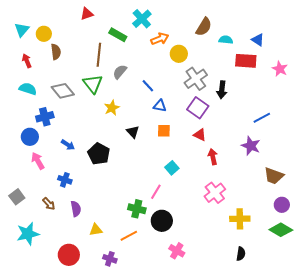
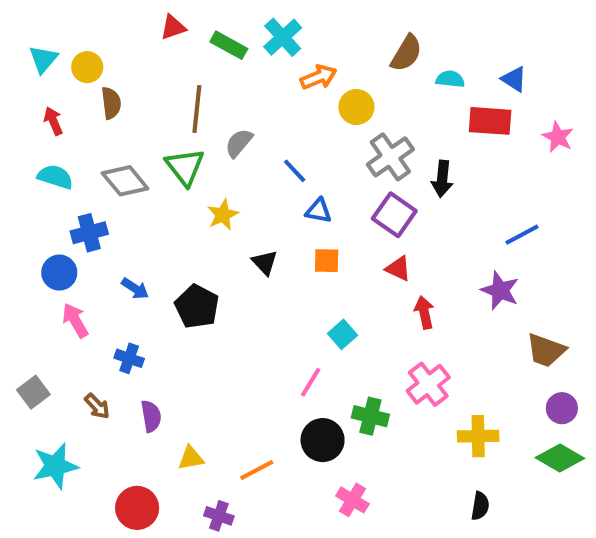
green rectangle: (118, 35) -> (229, 45), moved
green cross: (137, 209) -> (370, 416), moved

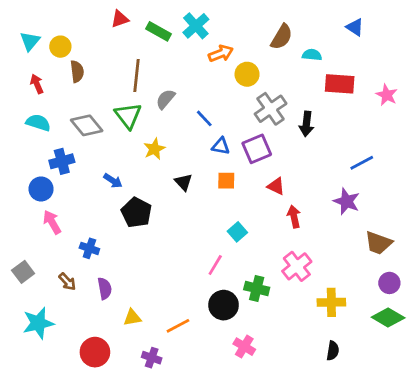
blue triangle: (514, 79) -> (355, 27), moved
purple square: (394, 215) -> (257, 149), moved, turned 32
blue arrow: (135, 289) -> (113, 181), moved

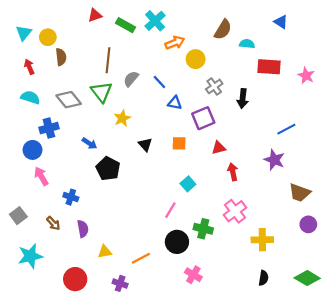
gray cross: (271, 109) -> (214, 86), size x0.7
blue line: (204, 118) -> (159, 82), moved
blue triangle: (221, 146) -> (175, 103), moved
red triangle: (276, 186) -> (219, 148), turned -40
green diamond: (388, 318) -> (307, 278), moved

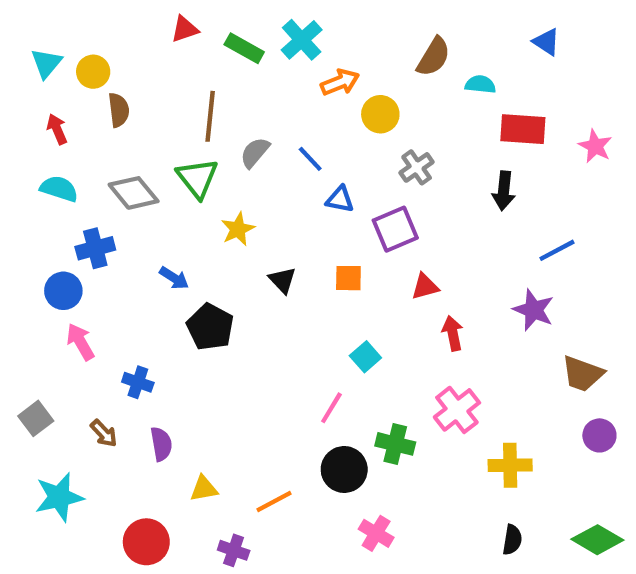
black arrow: (243, 99) -> (504, 191), moved

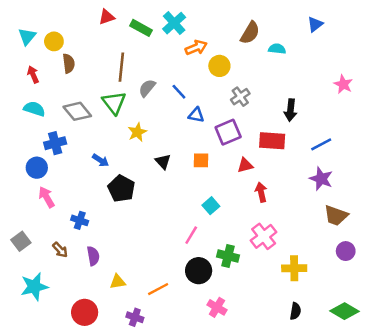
blue triangle: (546, 42) -> (315, 24), turned 49
red rectangle: (523, 129) -> (272, 141), moved
purple star: (534, 310) -> (321, 179), moved

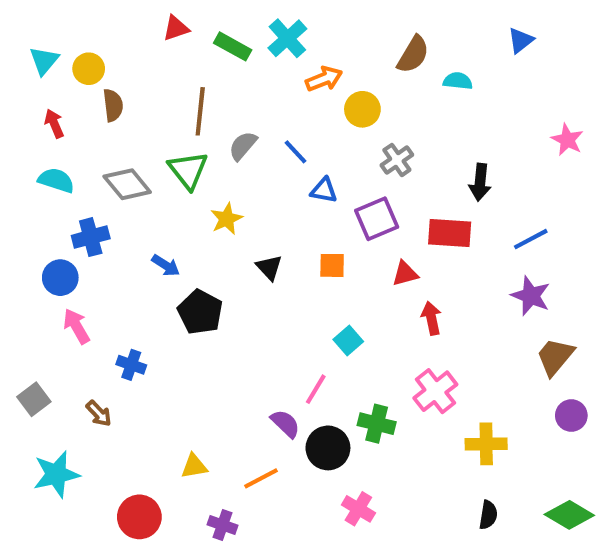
brown trapezoid: (336, 215) -> (555, 357), turned 110
purple semicircle: (93, 256) -> (285, 424), moved, turned -36

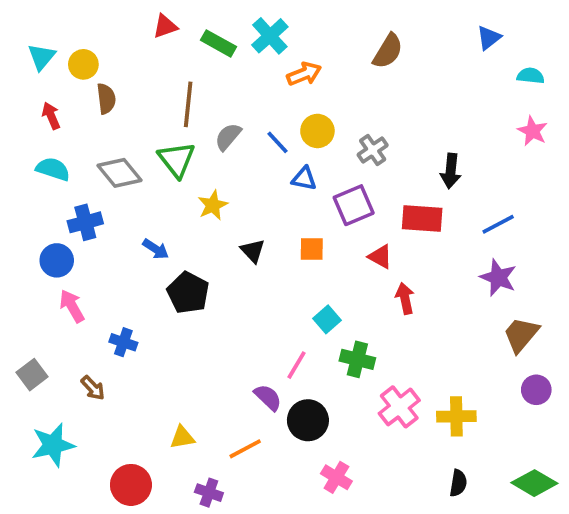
cyan semicircle: (458, 81) -> (531, 76), moved
yellow circle: (362, 109) -> (317, 131), moved
red triangle: (405, 274) -> (380, 257), turned 44
pink cross: (435, 391) -> (399, 407), moved
green cross: (377, 424) -> (357, 359), moved

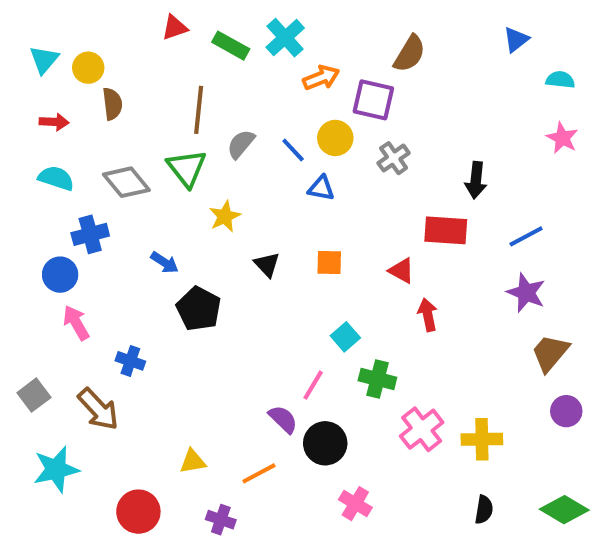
red arrow: (51, 116) -> (54, 122), turned 116
purple square: (354, 205) -> (373, 100), moved, turned 36
brown arrow: (93, 388) -> (98, 409), size x1.6

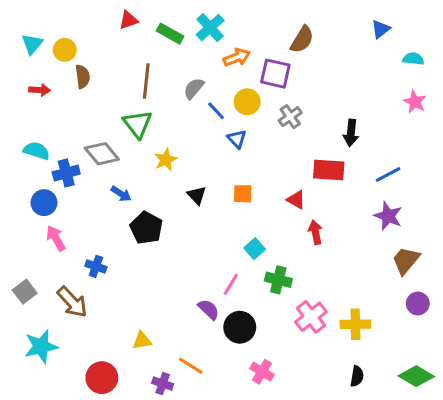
gray semicircle: (241, 144) -> (194, 88), moved
cyan semicircle: (56, 178) -> (37, 151), moved
gray diamond: (126, 182) -> (102, 154), moved
blue triangle: (321, 188) -> (237, 139), turned 36
orange line: (259, 473) -> (191, 366), moved, turned 60

